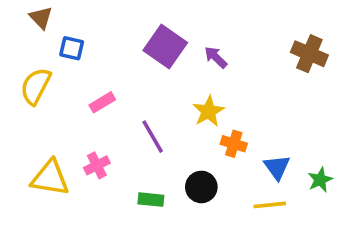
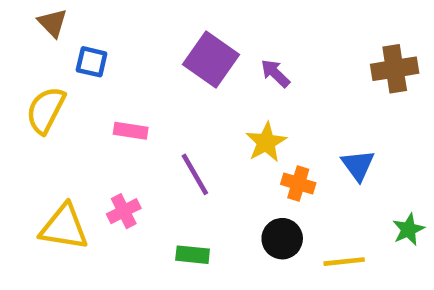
brown cross: (309, 54) -> (395, 69), turned -32
pink rectangle: (102, 102) -> (131, 131), turned 40
blue triangle: (277, 167) -> (358, 165), moved
black circle: (201, 187) -> (282, 239), moved

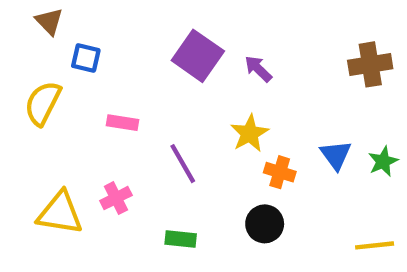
green star: (408, 229) -> (383, 161), moved
yellow line: (344, 262) -> (375, 245), moved

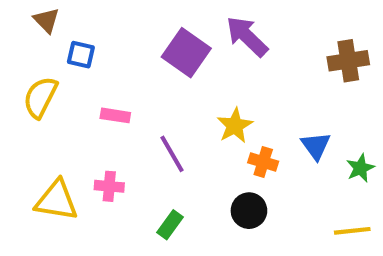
purple arrow: (258, 69) -> (247, 36), moved, size x1.6
green star: (383, 161) -> (360, 168), moved
pink cross: (116, 198) -> (109, 186), turned 32
green rectangle: (181, 239) -> (170, 225), turned -60

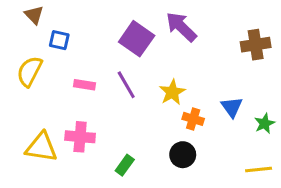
purple line: (172, 154) -> (126, 85), moved
pink cross: (109, 186) -> (80, 137), size x1.4

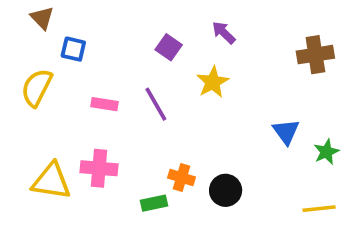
purple arrow: (181, 27) -> (224, 33), size x0.6
purple square: (137, 39) -> (169, 47), size x0.6
yellow star: (172, 92) -> (213, 82), moved
orange cross: (193, 119) -> (182, 177), moved
green rectangle: (125, 165) -> (154, 203), turned 42

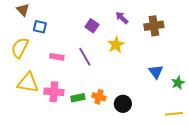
brown cross: (315, 55) -> (154, 26), moved
yellow triangle: (51, 181) -> (28, 83), moved
green rectangle: (154, 203) -> (78, 98), moved

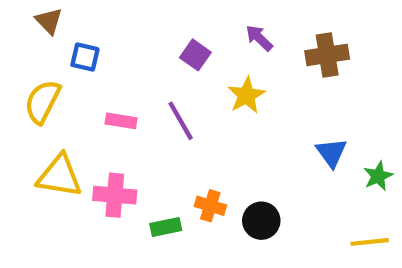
green rectangle: (78, 98) -> (166, 227), moved

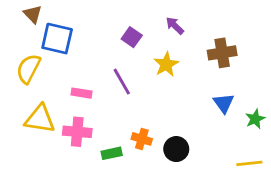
brown cross: (327, 55) -> (222, 53), moved
blue square: (85, 57) -> (57, 39), size x1.6
pink rectangle: (121, 121) -> (82, 93), moved

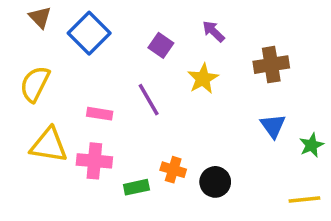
blue square: (57, 39) -> (89, 33), moved, turned 32

